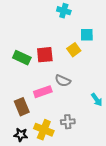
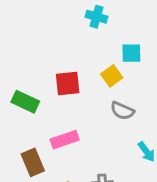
green rectangle: (22, 58) -> (25, 102), moved
gray semicircle: (63, 81) -> (122, 111), moved

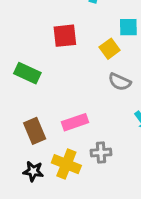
red square: (68, 83) -> (65, 36), moved
pink rectangle: (65, 140) -> (75, 122), moved

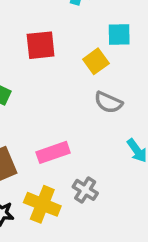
gray cross: (101, 153) -> (85, 190), turned 36

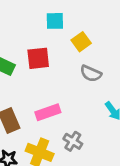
cyan square: (119, 35) -> (55, 21), moved
red square: (41, 45) -> (38, 58), moved

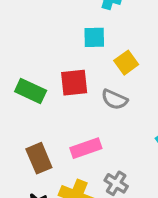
gray semicircle: (91, 74) -> (114, 99), moved

